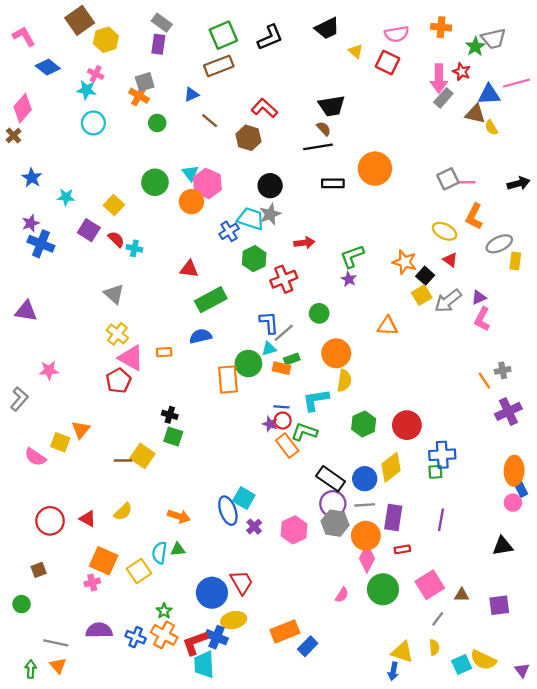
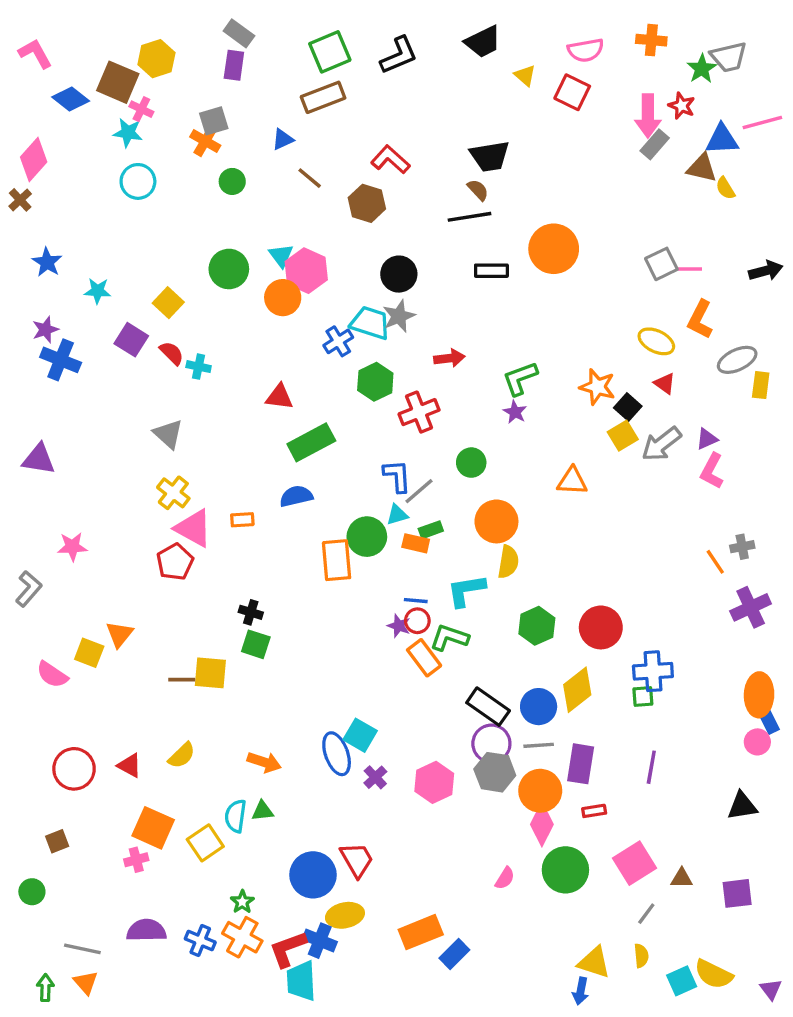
brown square: (80, 20) -> (118, 82), moved, turned -32
yellow square: (142, 456) -> (210, 673), turned -30

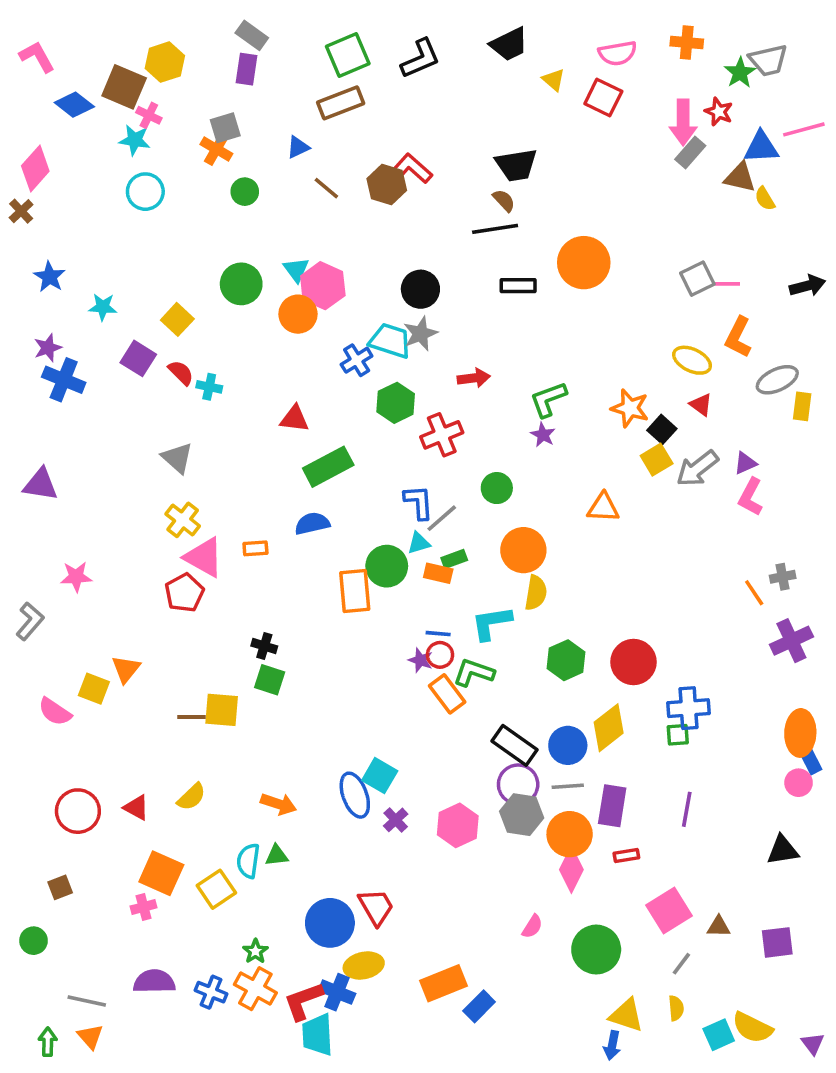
brown hexagon: (367, 203) -> (387, 184), moved
green circle: (565, 870) -> (596, 950), moved

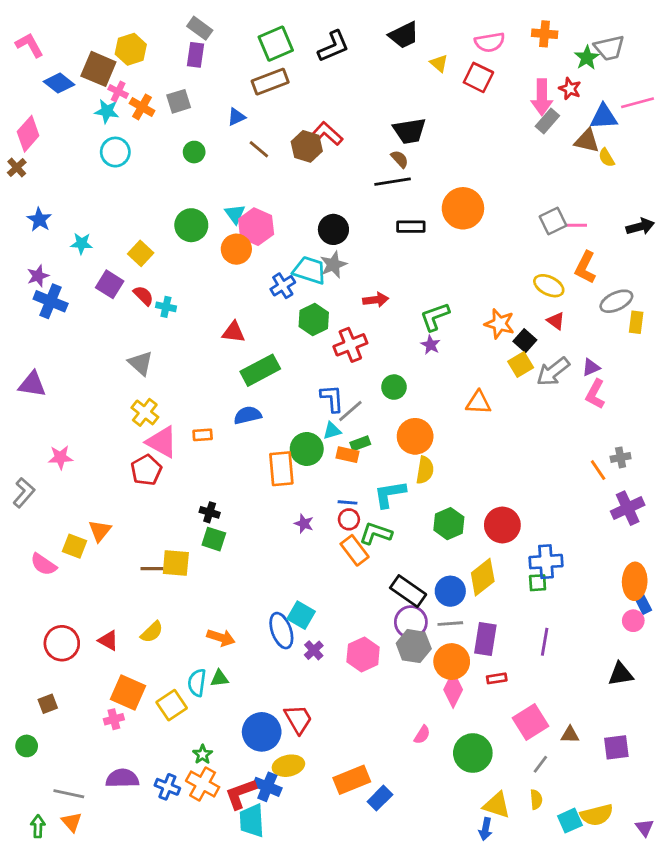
orange cross: (216, 149) -> (142, 107), moved
purple star: (420, 660) -> (304, 524), moved
yellow semicircle: (752, 1028) -> (597, 815), turned -40

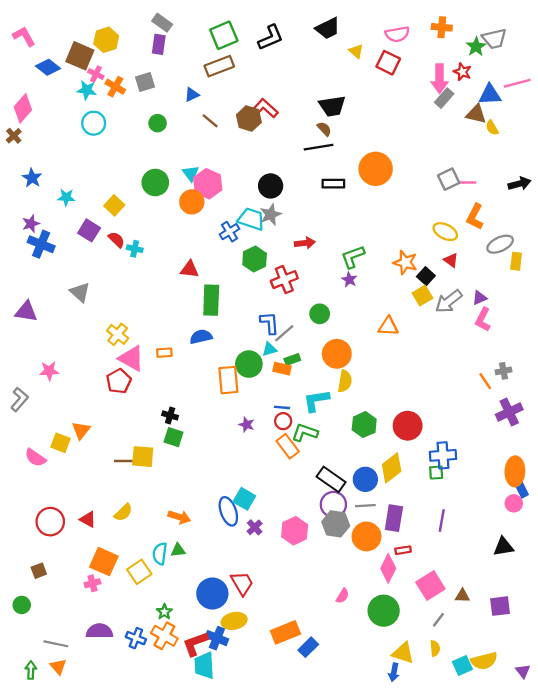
gray triangle: (141, 363) -> (80, 292), moved
green rectangle: (260, 370) -> (211, 300), turned -60
pink diamond: (453, 690) -> (388, 568), moved

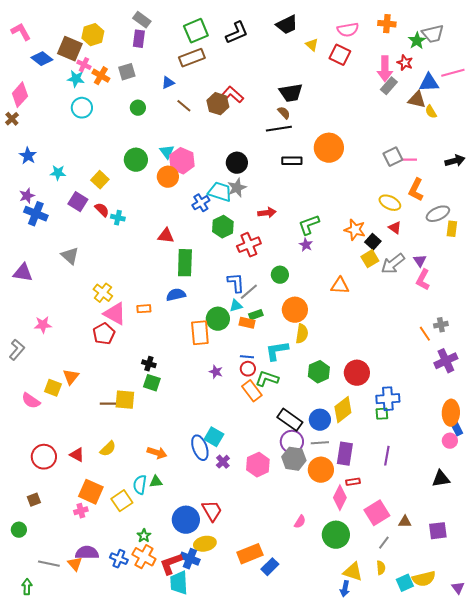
purple triangle: (480, 298) -> (420, 261), turned -40
orange triangle: (58, 667) -> (75, 564), moved

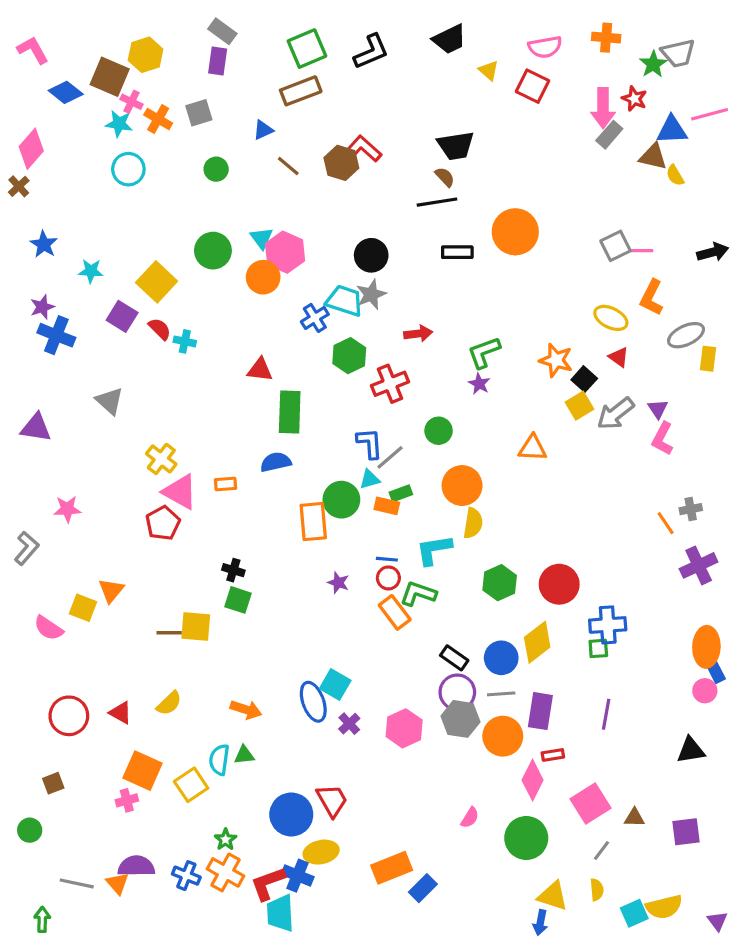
yellow square: (100, 180) -> (157, 282), size x1.4
black rectangle: (290, 420) -> (454, 658), size x0.7

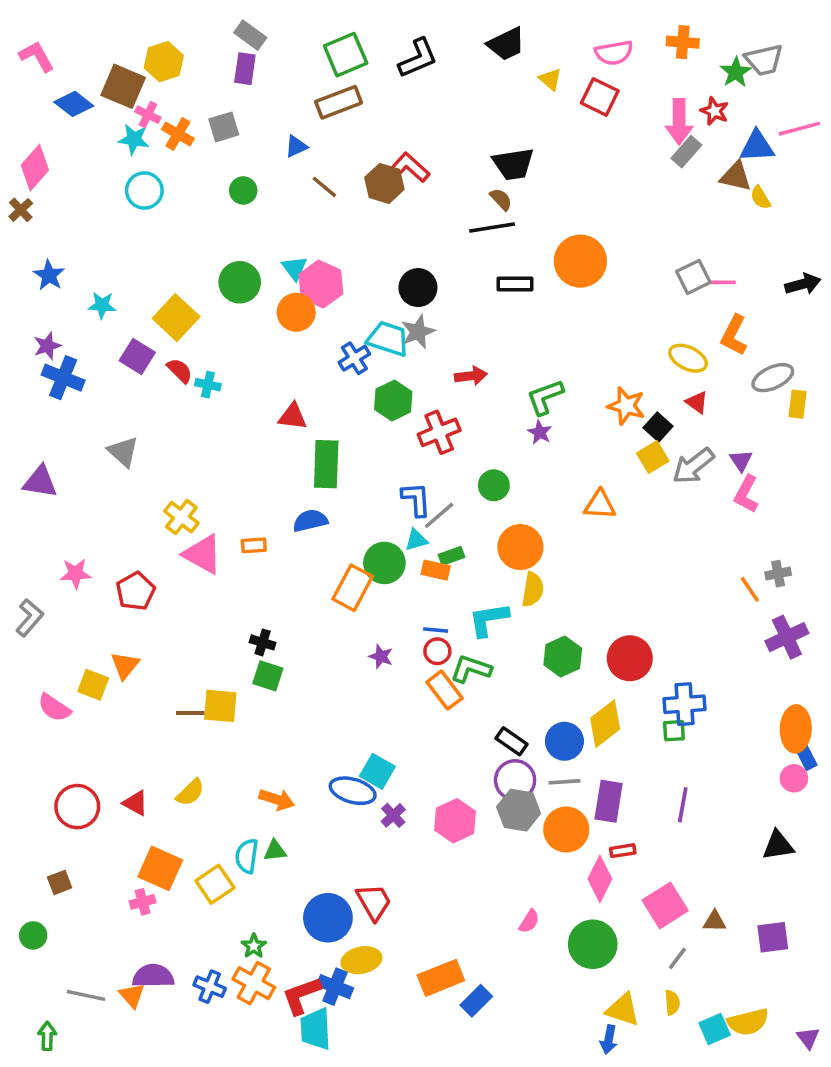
orange rectangle: (313, 522) -> (353, 588), turned 33
red pentagon: (163, 523) -> (136, 591), moved
blue ellipse: (313, 702) -> (353, 791), turned -54

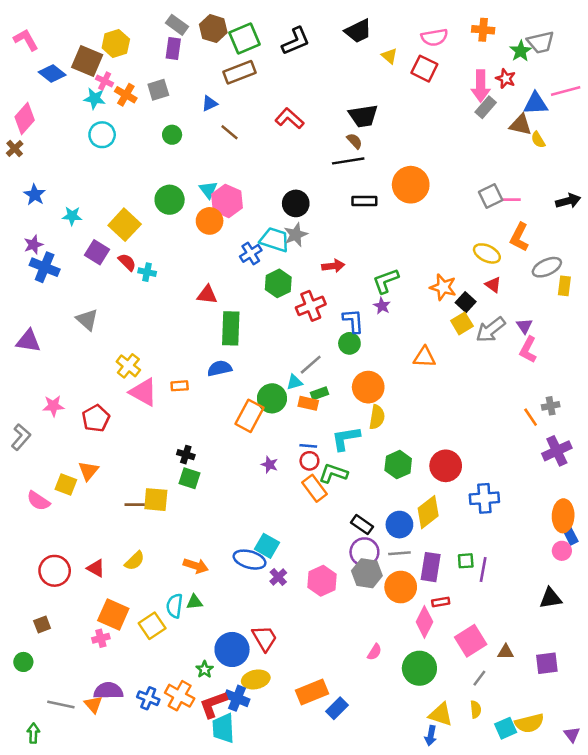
brown hexagon: (384, 183) -> (213, 29), moved
blue L-shape: (416, 499) -> (353, 321), moved
green square: (674, 731) -> (466, 561), moved
green star: (254, 946) -> (205, 669), moved

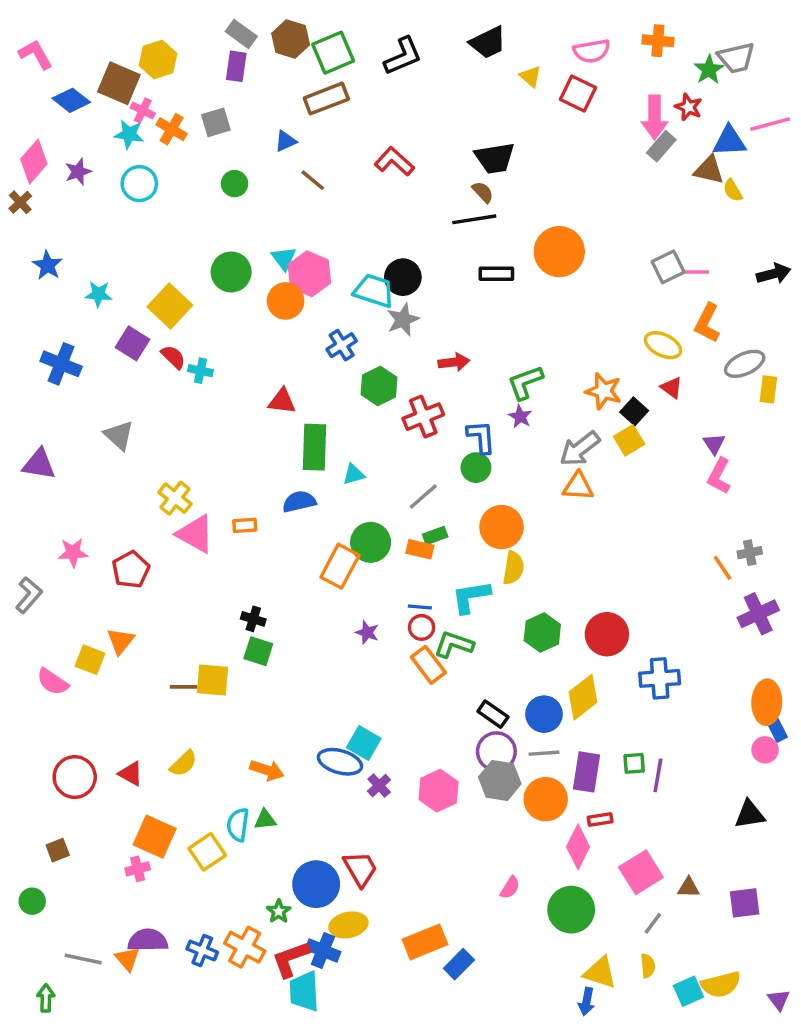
cyan trapezoid: (274, 240) -> (374, 291), moved
purple star: (33, 245) -> (78, 172), moved
gray arrow: (491, 330) -> (580, 449), moved
cyan triangle: (294, 382) -> (354, 474), moved

